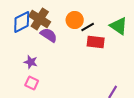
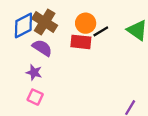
purple semicircle: (49, 35) -> (42, 48), moved
red rectangle: (96, 42) -> (81, 42), moved

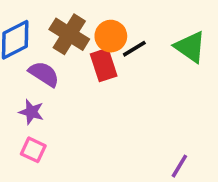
brown cross: (45, 22) -> (69, 34), moved
red rectangle: (81, 42) -> (104, 65), turned 66

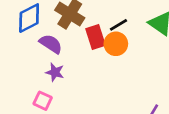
orange circle: (111, 36) -> (116, 44), moved
purple star: (31, 112) -> (55, 72), moved

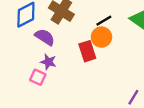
red rectangle: (96, 37) -> (87, 51), moved
pink square: (43, 101) -> (38, 77), moved

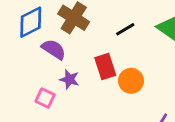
orange circle: (101, 37) -> (131, 81), moved
purple star: (48, 62) -> (69, 79), moved

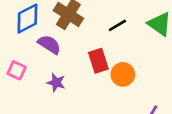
purple star: (69, 79) -> (56, 83), moved
pink square: (45, 98) -> (17, 70), moved

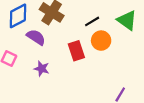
orange circle: (123, 74) -> (101, 41), moved

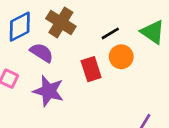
purple star: (42, 69) -> (49, 91), size x1.6

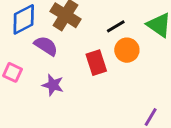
purple star: (49, 91) -> (53, 85), size x0.7

